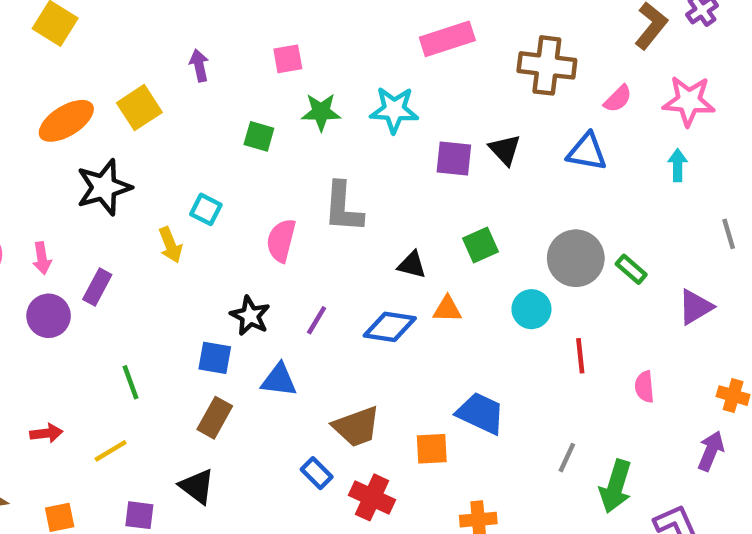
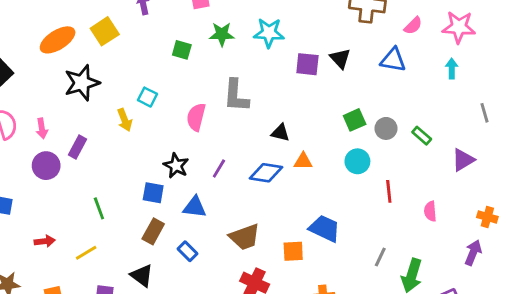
green square: (481, 245) -> (355, 120), moved
gray circle: (576, 258) -> (386, 128), size x0.6
blue rectangle: (317, 473) -> (187, 251), moved

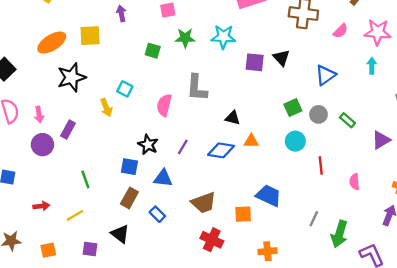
yellow square: (105, 31) -> (90, 36), turned 30
blue triangle: (393, 60) -> (325, 75), moved, turned -45

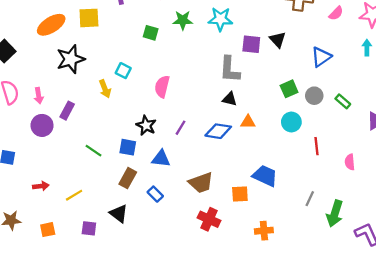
gray L-shape: (197, 88) -> (230, 69), moved
green line: (85, 179) -> (93, 151), moved, turned -36

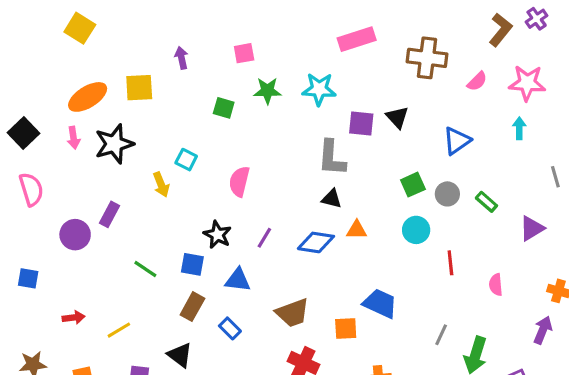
pink arrow: (39, 96) -> (74, 138), moved

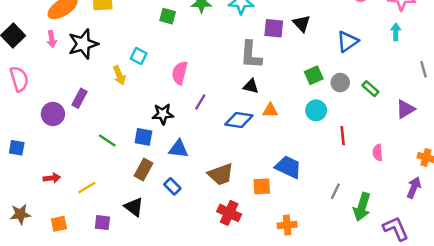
black star: (217, 235) -> (163, 114), turned -30
purple line: (264, 238) -> (200, 102), moved

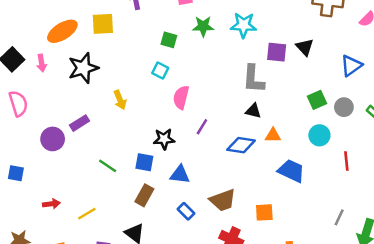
pink arrow: (52, 39) -> (42, 63), moved
cyan square: (139, 56) -> (160, 70), moved
purple rectangle: (79, 98) -> (80, 123), turned 30
blue trapezoid: (288, 167) -> (291, 171), moved
blue rectangle: (172, 186) -> (186, 211), moved

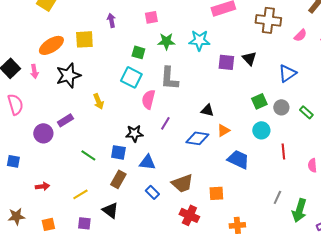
cyan square: (160, 70) -> (131, 77), size x1.5
gray L-shape: (253, 79) -> (169, 78), moved
orange triangle: (273, 135) -> (223, 130), turned -32
yellow line: (87, 214) -> (80, 194), moved

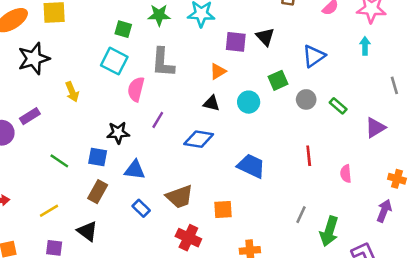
green square: (259, 101) -> (278, 80), moved
orange triangle: (223, 130) -> (218, 71), moved
cyan circle: (261, 130) -> (249, 102), moved

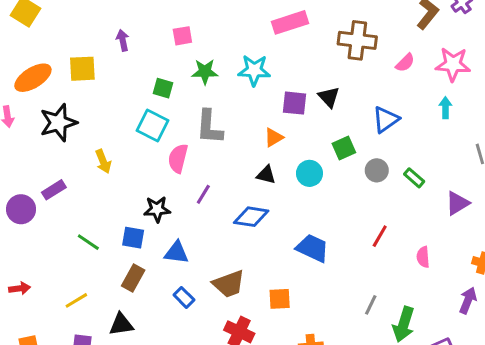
red line: (309, 156) -> (380, 236), turned 36
black triangle: (87, 231) -> (121, 324), turned -45

